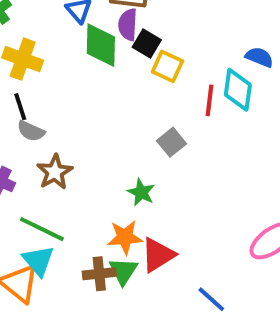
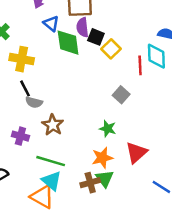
yellow square: (167, 66) -> (111, 49), turned 30
red triangle: (158, 255) -> (136, 153), moved

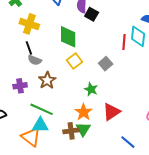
green diamond: (68, 43) -> (68, 37), moved
yellow square: (111, 49) -> (75, 61), moved
purple cross: (20, 136) -> (20, 86), turned -32
orange star: (102, 158) -> (84, 112), turned -30
cyan triangle: (52, 181) -> (40, 125), turned -48

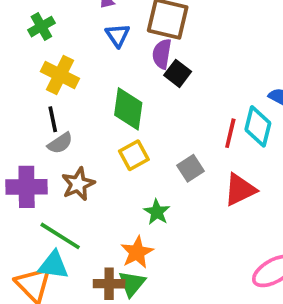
gray semicircle: (35, 60) -> (60, 143), turned -64
purple cross: (20, 86) -> (27, 187), size x1.5
red triangle: (112, 112) -> (240, 190), moved

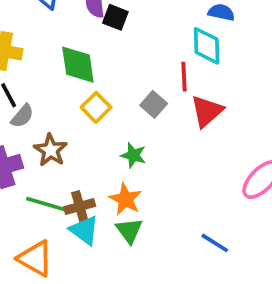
red line: (230, 133) -> (184, 77), moved
cyan triangle: (53, 265) -> (84, 230), moved, turned 44
brown cross: (109, 284) -> (80, 207), moved

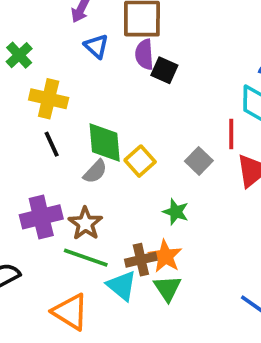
green diamond: (78, 65) -> (105, 142), moved
gray semicircle: (22, 116) -> (95, 172), moved
brown star: (51, 150) -> (85, 223), moved
brown cross: (80, 207) -> (141, 260), moved

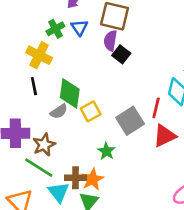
green cross: (19, 55) -> (55, 29), moved
gray square: (199, 161) -> (130, 121), size x1.5

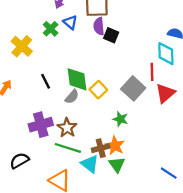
yellow cross: (39, 55) -> (22, 46), moved, turned 30

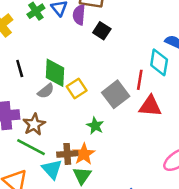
purple semicircle: (99, 26) -> (79, 15), moved
red triangle: (165, 93) -> (150, 106), turned 35

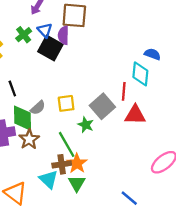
black square: (102, 31) -> (50, 48), moved, size x1.5
green diamond: (55, 73) -> (22, 118), moved
yellow square: (77, 89) -> (66, 103), turned 30
green star: (95, 126) -> (86, 125), moved
green line: (31, 147) -> (67, 144), moved, turned 36

